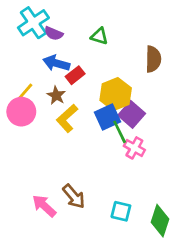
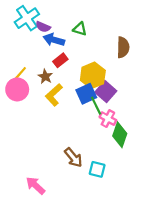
blue arrow: (56, 63) -> (54, 40), moved
brown arrow: (74, 196) -> (73, 157), moved
pink arrow: (44, 206) -> (36, 186), moved
green diamond: (160, 221) -> (120, 135), moved

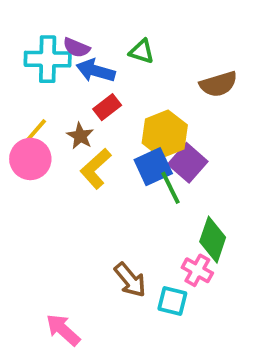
cyan cross: (27, 18) -> (48, 59), moved, turned 35
brown semicircle: (123, 47) -> (218, 84), turned 72
pink cross: (108, 119) -> (197, 270), moved

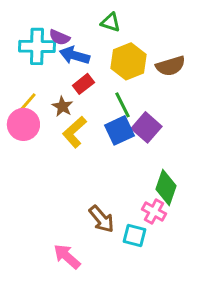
green triangle: (142, 51) -> (111, 22), moved
yellow hexagon: (165, 134) -> (129, 61), moved
green line: (170, 188) -> (123, 105), moved
pink arrow: (63, 330) -> (67, 257), moved

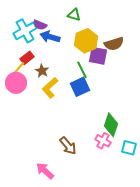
cyan cross: (37, 46) -> (25, 31), turned -30
red rectangle: (83, 84) -> (27, 58), moved
purple square: (147, 127) -> (98, 56), moved, turned -30
cyan square: (135, 236) -> (129, 148), moved

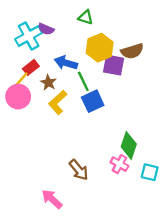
blue arrow: (50, 37) -> (66, 63), moved
green line: (82, 70) -> (83, 81), moved

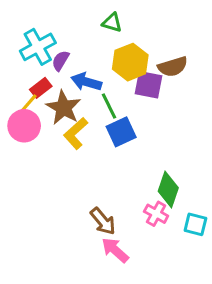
purple semicircle: (46, 29) -> (61, 61), moved, turned 98
brown star: (48, 83) -> (64, 108), size x1.6
pink arrow: (52, 199) -> (115, 250), moved

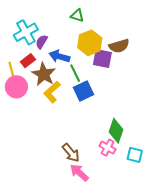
yellow line: (29, 103) -> (11, 69), moved, turned -56

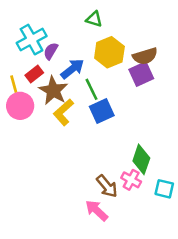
blue arrow: (59, 56) -> (72, 69), turned 126
purple square: (102, 59) -> (141, 74), moved, turned -36
brown arrow: (71, 153) -> (107, 186), moved

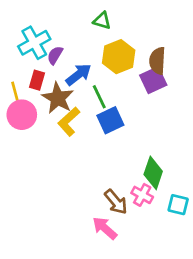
brown semicircle: (145, 56) -> (157, 61), turned 110
red rectangle: (34, 74) -> (37, 80), turned -36

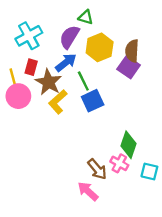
purple semicircle: (55, 55) -> (69, 37), moved, size x1.5
purple square: (153, 80) -> (129, 67), turned -30

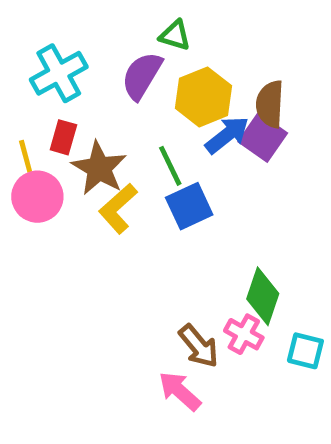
blue arrow: (66, 62) -> (227, 135), moved

